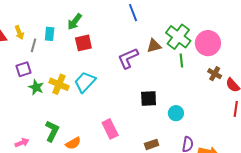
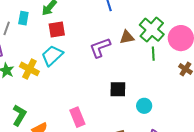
cyan trapezoid: (85, 82) -> (52, 56), moved

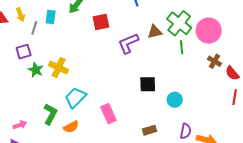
red square: (57, 29) -> (101, 22), moved
cyan trapezoid: (52, 56) -> (75, 98), moved

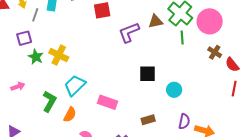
pink rectangle: (108, 114) -> (107, 102), turned -48
pink arrow: (20, 125) -> (18, 86), moved
orange semicircle: (71, 127) -> (70, 115), turned -35

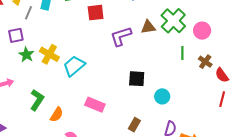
pink circle: (210, 21) -> (202, 31), size x0.7
green line: (182, 37) -> (182, 53), moved
cyan trapezoid: (75, 85) -> (74, 66), moved
brown rectangle: (148, 120) -> (134, 125), turned -48

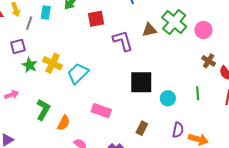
purple L-shape: (121, 36) -> (123, 41), turned 95
green line: (182, 53) -> (198, 93), moved
black square: (137, 79) -> (141, 82), size x1.4

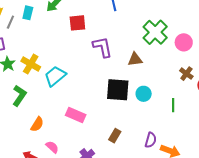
brown triangle: (149, 30) -> (135, 59), moved
cyan circle: (168, 98) -> (144, 94), moved
green L-shape: (43, 110) -> (19, 96), moved

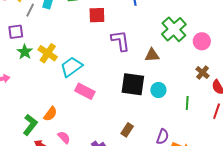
green L-shape: (19, 96) -> (30, 125), moved
pink rectangle: (76, 115) -> (85, 91), moved

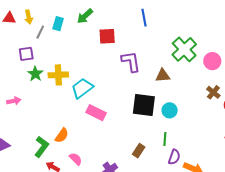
yellow cross: (48, 53) -> (58, 75), turned -36
green line: (187, 103) -> (165, 139), moved

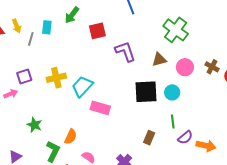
purple square: (26, 54) -> (24, 77), moved
pink circle: (212, 61) -> (185, 67), moved
green star: (35, 74) -> (34, 125), moved
pink arrow: (14, 101) -> (11, 94), moved
purple semicircle: (174, 157) -> (185, 137), turned 42

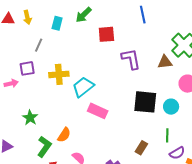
gray line: (31, 39) -> (39, 45), moved
brown triangle: (159, 59) -> (165, 62), moved

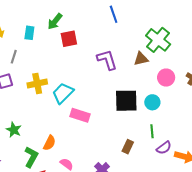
red square: (106, 34) -> (69, 39), moved

